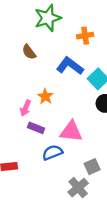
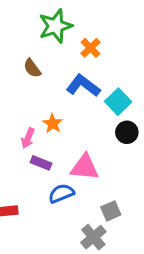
orange cross: (85, 36) -> (90, 48), moved, turned -35

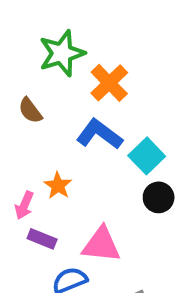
orange cross: (90, 48) -> (109, 83), size x1.4

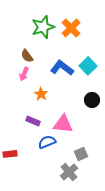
orange cross: (109, 83) -> (71, 28), moved
cyan square: (147, 156) -> (88, 66), moved
pink arrow: (24, 205) -> (24, 74), moved

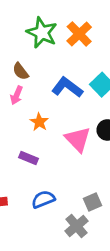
green star: (43, 27) -> (42, 33), turned -30
pink triangle: (63, 124) -> (78, 139), moved, turned 40
blue semicircle: (47, 142) -> (43, 199), moved

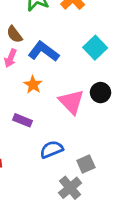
blue L-shape: (67, 87) -> (44, 52), moved
blue semicircle: (43, 199) -> (52, 149), moved

